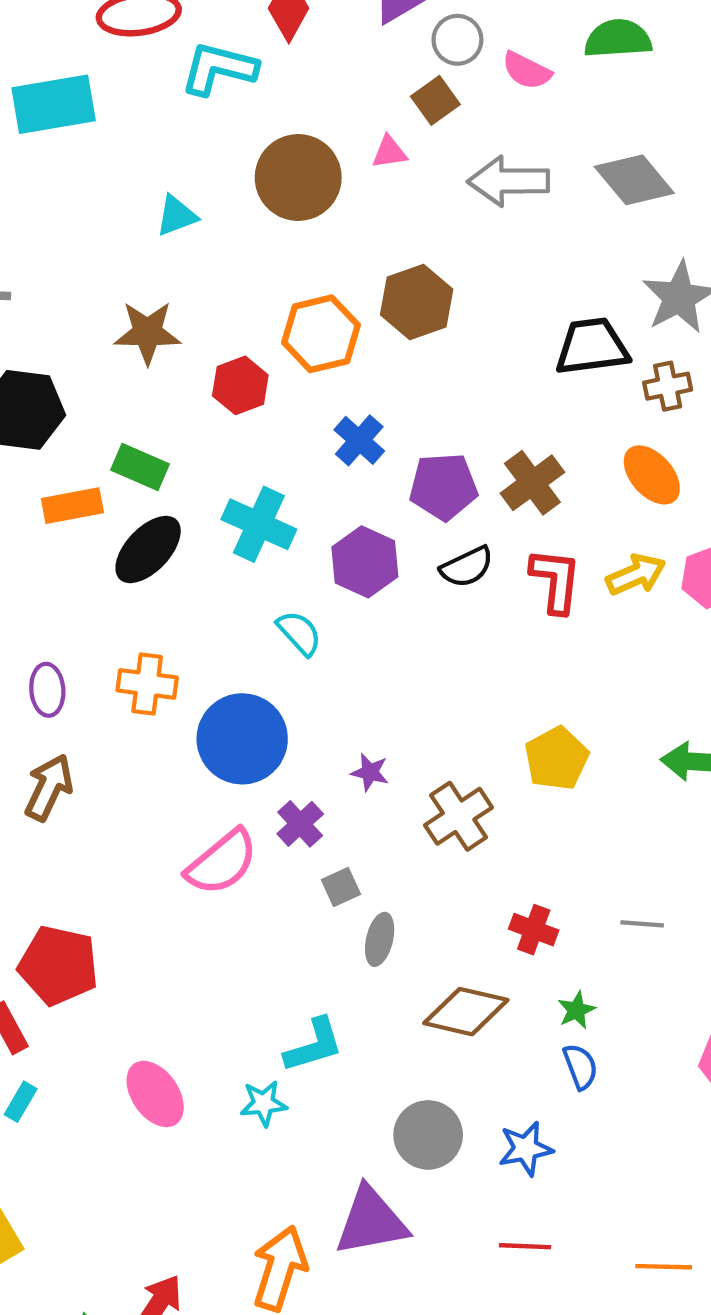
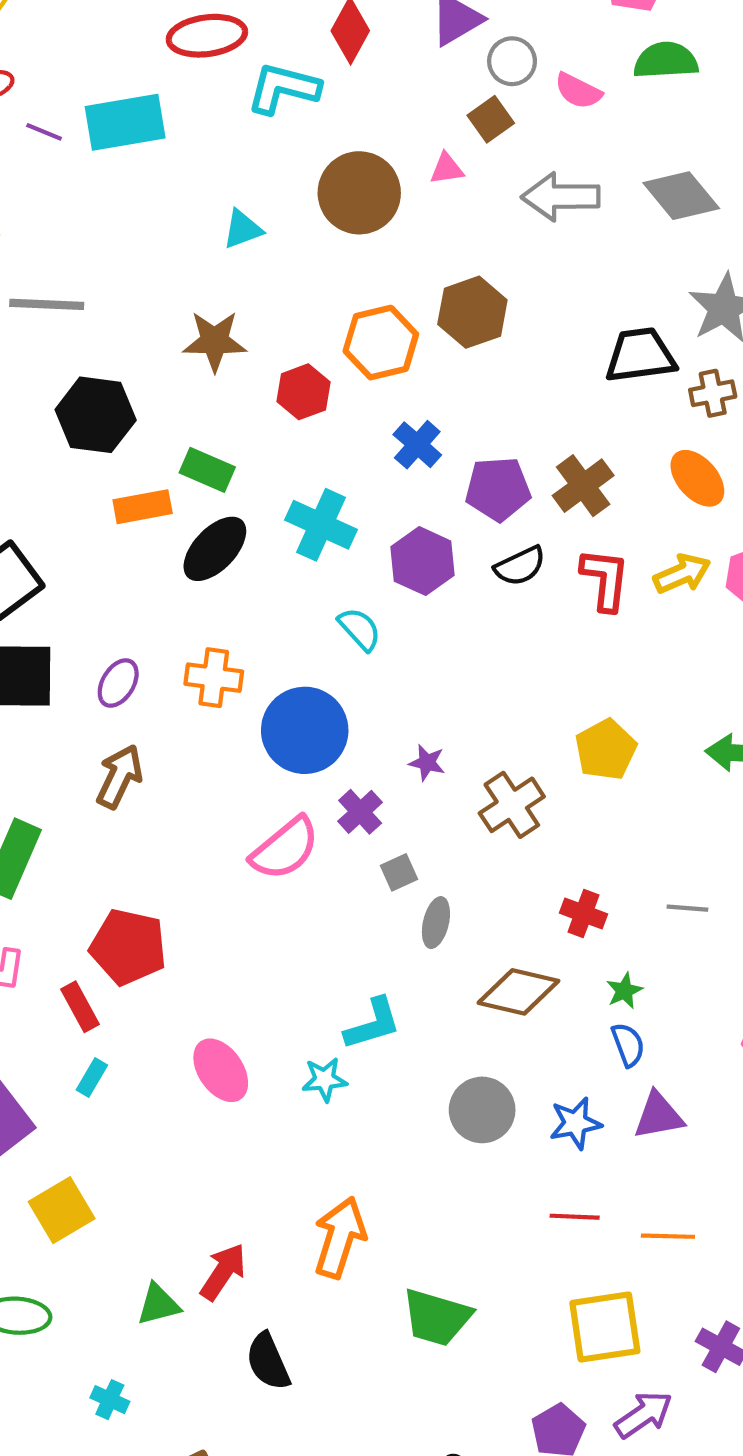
purple ellipse: (47, 690) -> (118, 683), turned 36
purple triangle: (371, 1221) -> (659, 1116), moved, size x0.7
orange line: (664, 1267) -> (668, 1236), moved

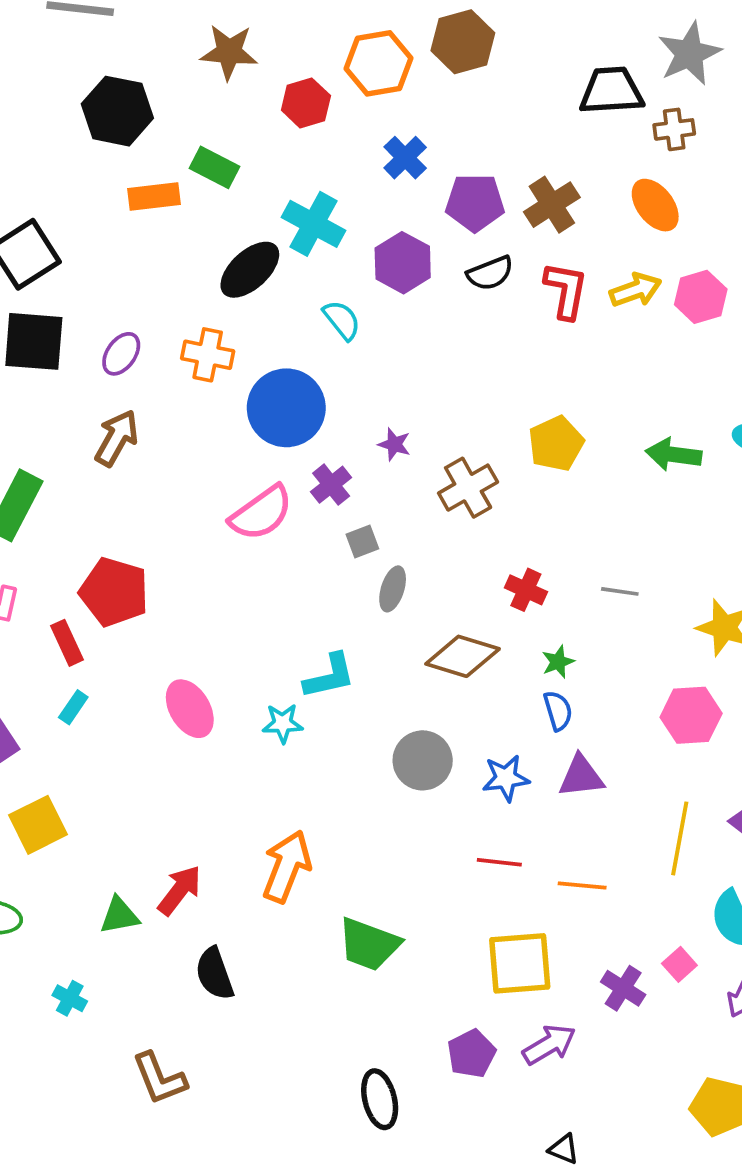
black ellipse: (215, 549) -> (250, 270), moved

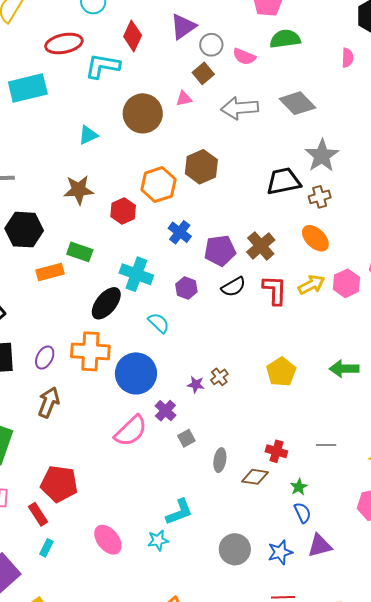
purple hexagon: (403, 263) -> (186, 288), size x0.7
orange cross: (208, 355) -> (90, 351), size x1.4
brown cross: (468, 488) -> (219, 377), moved, size x0.6
gray ellipse: (393, 589) -> (220, 460), moved
brown diamond: (463, 656) -> (255, 477), moved, size x0.7

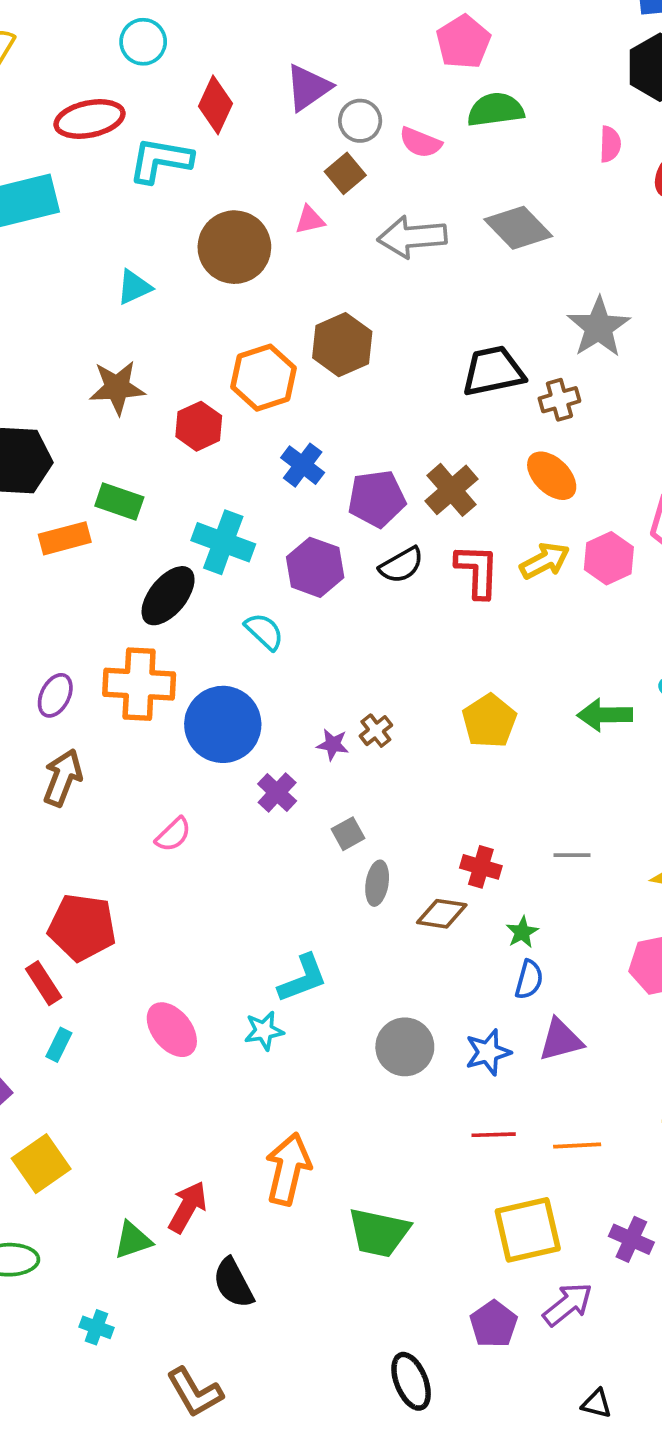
gray star: (322, 156) -> (599, 327), moved
purple hexagon: (186, 288) -> (315, 567), size x1.4
pink semicircle: (131, 431) -> (173, 835), moved, size x0.6
gray square: (186, 438) -> (348, 834), moved
blue semicircle: (303, 513) -> (529, 980), turned 40

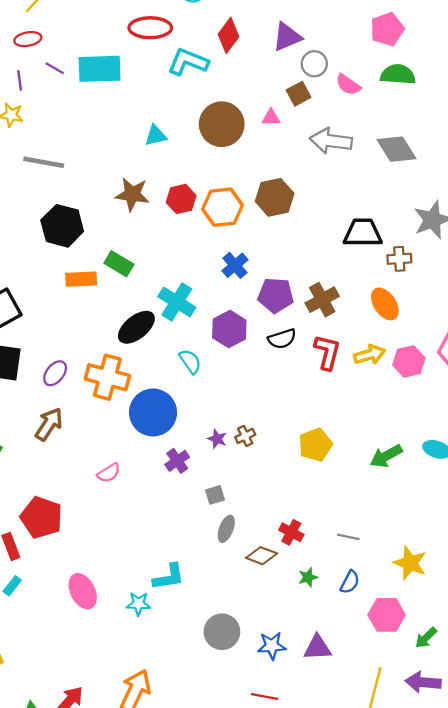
red hexagon: (199, 426) -> (181, 199), moved
green arrow: (605, 715) -> (386, 456), turned -40
blue semicircle: (529, 980) -> (350, 582), moved

